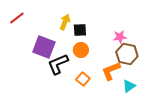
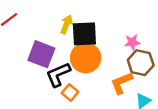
black square: (80, 30) -> (84, 34), size x1.6
orange circle: (81, 50) -> (86, 58), size x1.6
orange square: (83, 79) -> (70, 92), moved

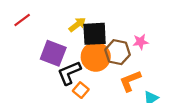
yellow arrow: (67, 24) -> (77, 25), turned 30
brown hexagon: (141, 63) -> (118, 52), moved

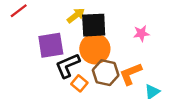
brown hexagon: (118, 52) -> (106, 73), moved
purple square: (53, 53) -> (51, 45), turned -30

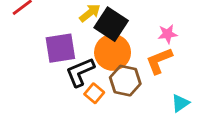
black square: (94, 25) -> (111, 24), turned 36
orange L-shape: (131, 74) -> (159, 61), moved

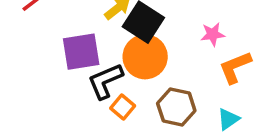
orange L-shape: (159, 61) -> (235, 67), moved
brown hexagon: (125, 81) -> (176, 107), moved

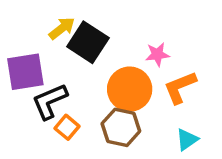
orange circle: (145, 57) -> (130, 89), moved
cyan triangle: (228, 119) -> (187, 140), moved

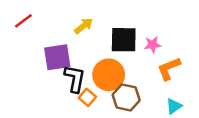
black square: (88, 42) -> (124, 40), moved, turned -32
orange circle: (130, 89) -> (109, 75), moved
black L-shape: (50, 101) -> (75, 79), turned 124

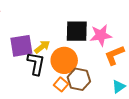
yellow arrow: (84, 26) -> (42, 47), moved
pink star: (153, 45) -> (101, 35), size x1.5
orange square: (87, 97) -> (61, 84), moved

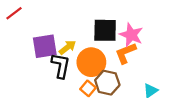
pink star: (101, 35) -> (131, 35), turned 30
orange L-shape: (114, 55) -> (126, 53), moved

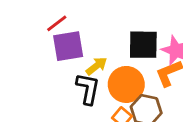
red line: (14, 13) -> (57, 23), moved
purple square: (45, 46) -> (68, 46), moved

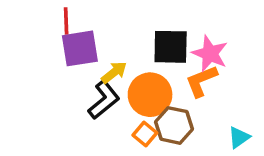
red line: (57, 23) -> (66, 21), turned -55
black L-shape: (88, 89) -> (104, 100), turned 40

